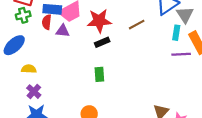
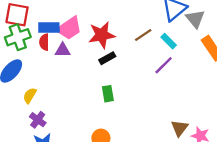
green cross: (23, 15) -> (18, 37), size x1.5
cyan rectangle: (176, 33) -> (169, 41), moved, turned -48
purple line: (181, 54) -> (164, 65), moved, turned -36
yellow semicircle: (29, 69) -> (30, 96), turned -56

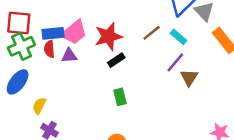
brown triangle: (179, 128) -> (189, 78), moved

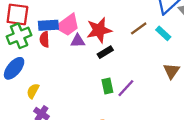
purple triangle: (69, 56) -> (78, 41), moved
purple line: (175, 62) -> (126, 88), moved

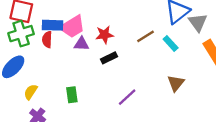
red star: (99, 30) -> (104, 35), size x0.7
green rectangle: (107, 86) -> (72, 95), moved

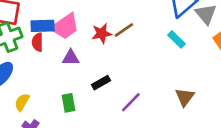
brown line: (146, 36) -> (124, 30), moved
purple triangle: (81, 44) -> (71, 58), moved
black rectangle: (109, 58) -> (101, 83), moved
brown triangle: (176, 83) -> (185, 97), moved

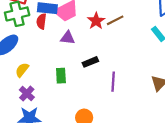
red star: (102, 33) -> (96, 21), turned -30
purple line: (131, 102) -> (113, 82), turned -48

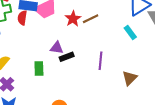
purple triangle: (68, 38) -> (57, 48), moved
purple line: (113, 82) -> (101, 61), moved

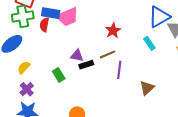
red star: (73, 19) -> (113, 31), moved
brown line: (91, 19) -> (108, 54), moved
green rectangle: (39, 69) -> (59, 75), turned -32

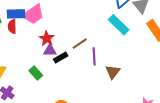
red star: (113, 31) -> (47, 38), moved
cyan rectangle: (149, 43) -> (119, 25), size x1.5
brown triangle: (147, 88) -> (113, 72), moved

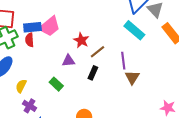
red star: (47, 38) -> (81, 40), moved
purple line: (94, 56) -> (123, 61), moved
black rectangle: (61, 57) -> (93, 73), moved, turned -32

